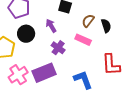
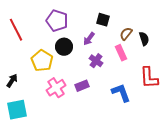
purple arrow: (51, 26) -> (89, 39), turned -112
pink rectangle: (83, 40) -> (121, 53), turned 42
purple rectangle: (44, 73) -> (82, 86), size x0.6

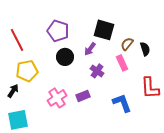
black square: (103, 20) -> (104, 30), size x1.5
yellow pentagon: (42, 61) -> (27, 71), moved, turned 30

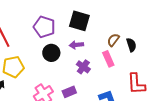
black square: (104, 30) -> (79, 21), moved
purple arrow: (90, 49) -> (76, 45), turned 48

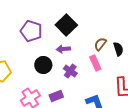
black square: (79, 21) -> (66, 25), turned 30
black circle: (51, 53) -> (43, 65), moved

